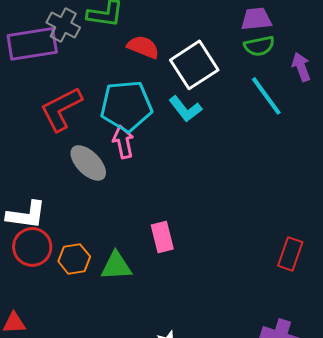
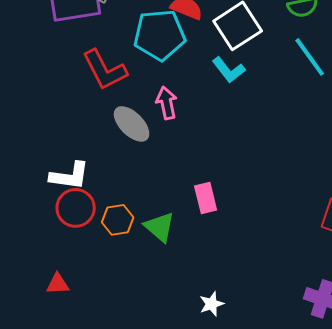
cyan pentagon: (126, 106) -> (160, 35), moved
red L-shape: (61, 109) -> (105, 70), turned -90
green triangle: (116, 266) -> (160, 227), turned 44

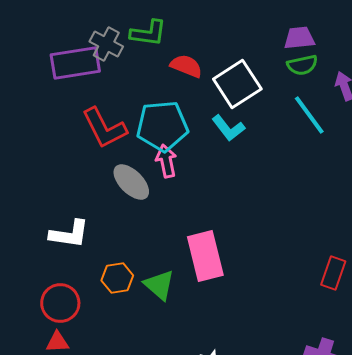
cyan pentagon: (160, 35) -> (162, 126), moved
pink rectangle: (206, 198) -> (205, 256), size x1.6
red circle: (76, 208) -> (60, 303), moved

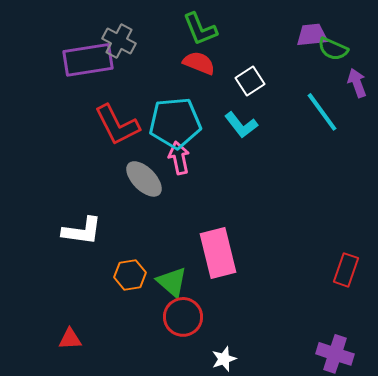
green L-shape: (148, 33) -> (200, 29), moved, turned 60
green semicircle: (302, 65) -> (333, 49), moved, turned 36
white square: (237, 84) -> (250, 81), size x0.6
red circle: (60, 303) -> (183, 317), moved

